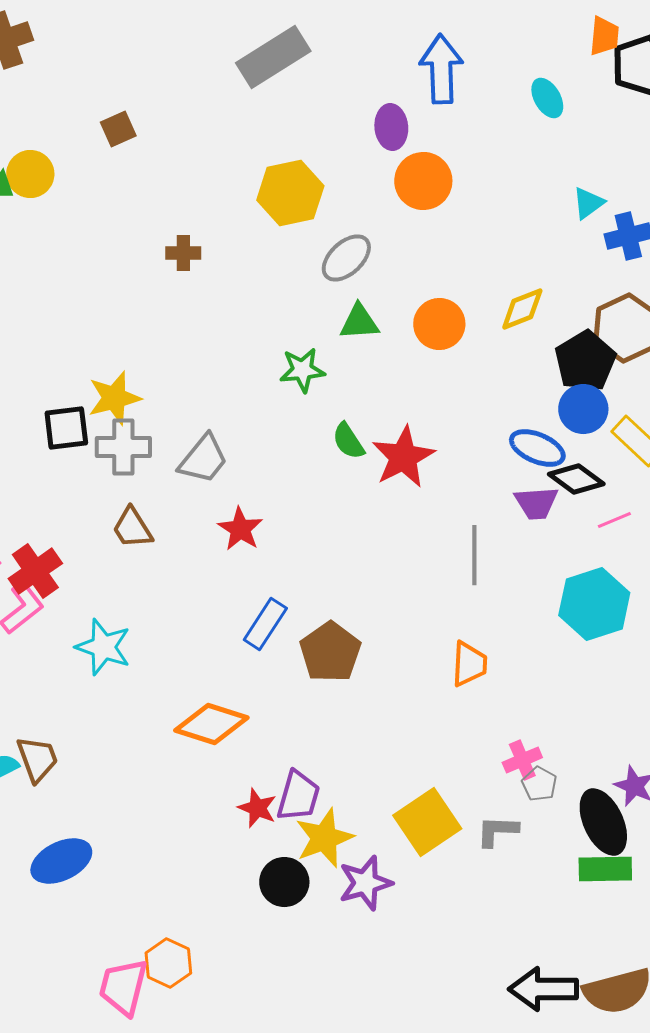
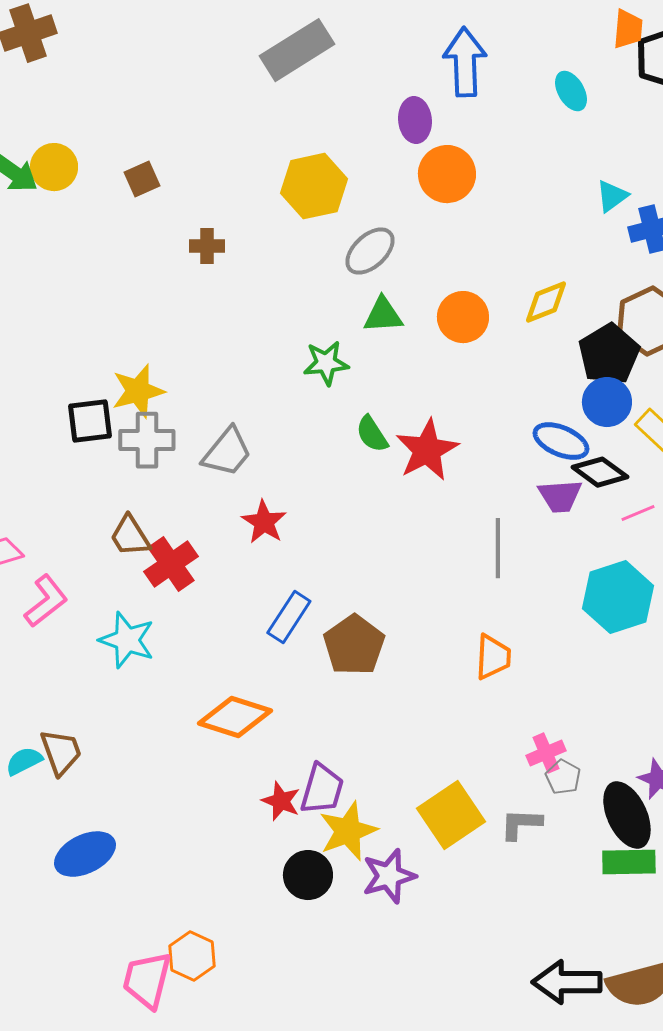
brown square: (118, 129) -> (142, 179), moved
brown trapezoid: (132, 528) -> (130, 536), moved
red cross: (35, 571) -> (171, 564), moved

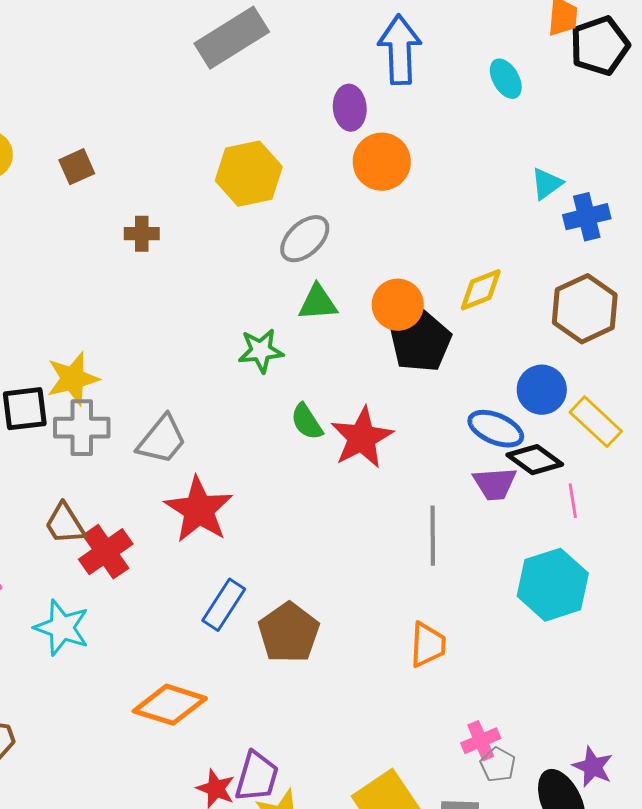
black pentagon: (609, 354) -> (421, 342), moved
pink line: (638, 513) -> (573, 501), turned -76
red star: (264, 522) -> (199, 510), size x1.5

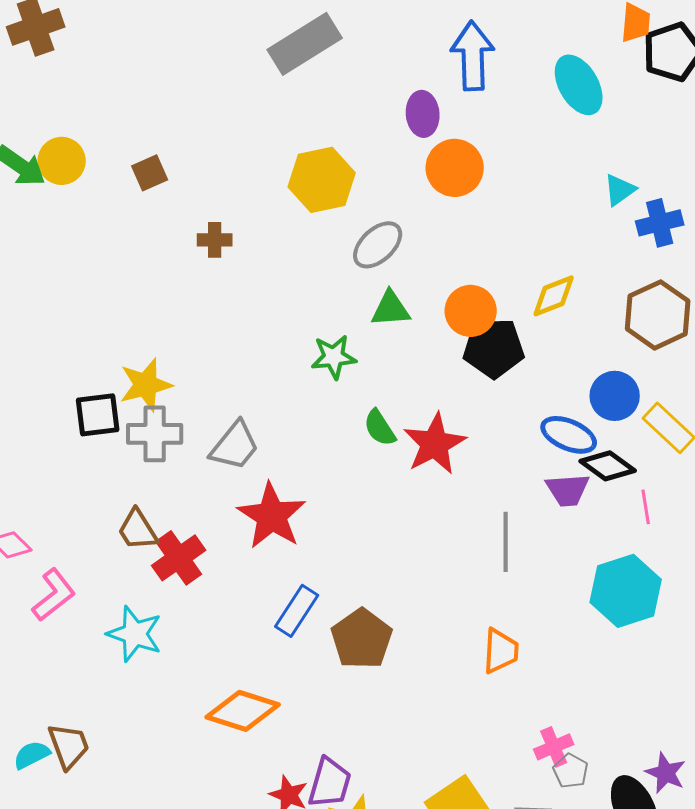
cyan ellipse: (506, 79) -> (579, 85), size x1.5
black pentagon: (421, 342) -> (494, 348), turned 30

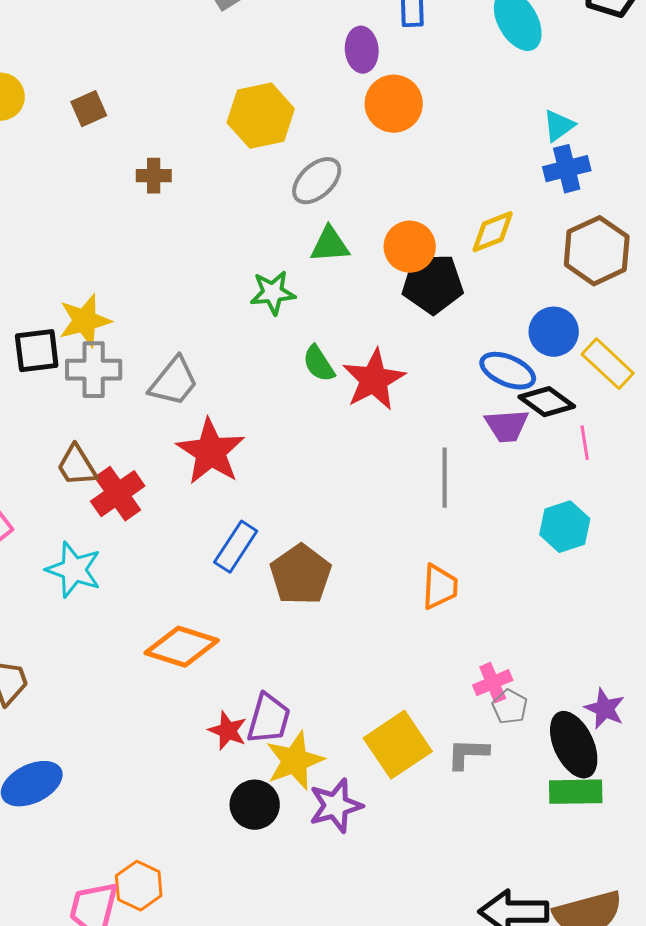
blue cross: (660, 223) -> (567, 169), moved
cyan hexagon: (626, 591) -> (565, 527), size x0.7

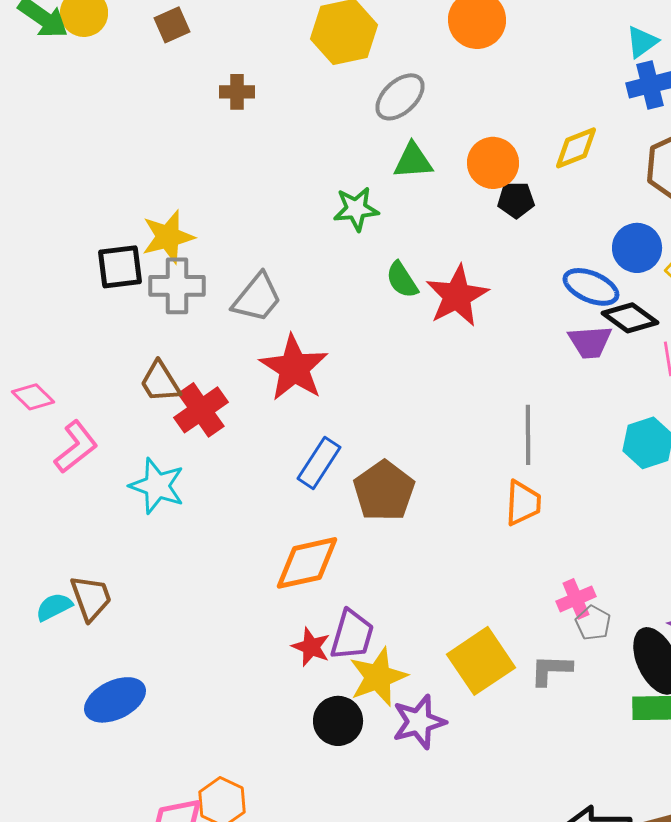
black pentagon: (433, 284) -> (516, 200), size x0.6
gray line: (445, 478) -> (528, 435), moved
orange diamond: (182, 647) -> (307, 563), moved, turned -30

